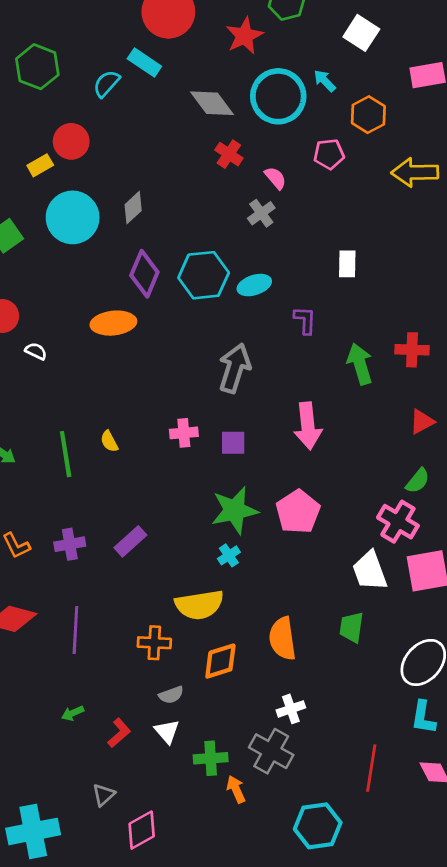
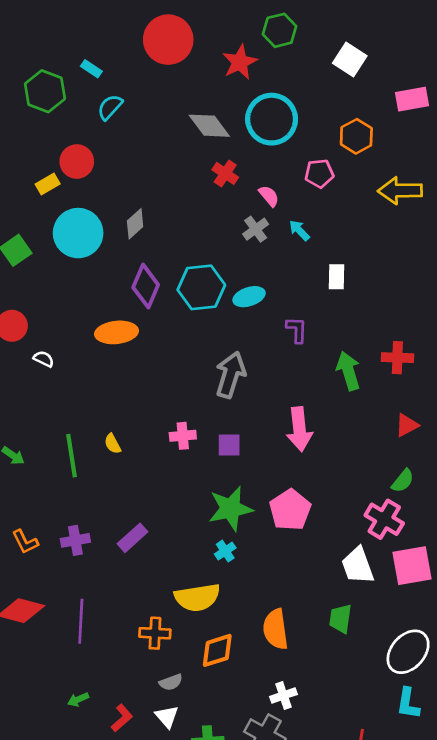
cyan rectangle: (144, 62) -> (91, 69), moved, size x0.7
cyan arrow: (325, 81) -> (299, 230), moved

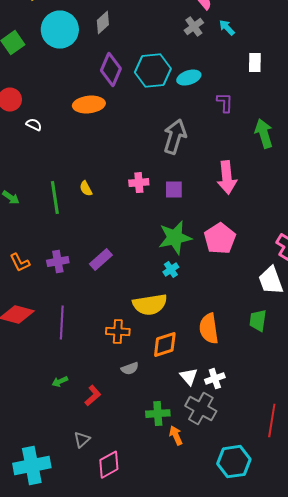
white triangle: (167, 717) -> (189, 377), moved

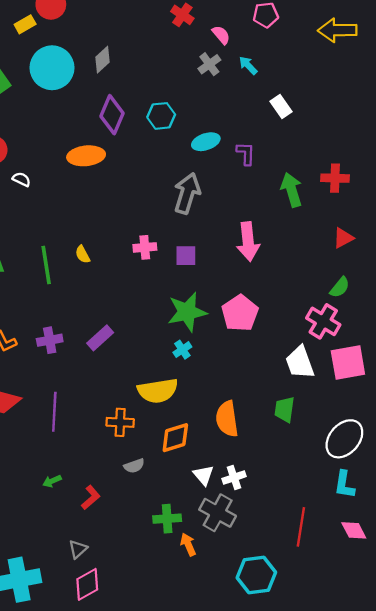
white rectangle: (255, 63) -> (281, 106), turned -36
cyan hexagon: (153, 71) -> (161, 116), size x0.7
cyan ellipse: (189, 78) -> (206, 142), moved
pink diamond: (109, 465) -> (87, 584), moved

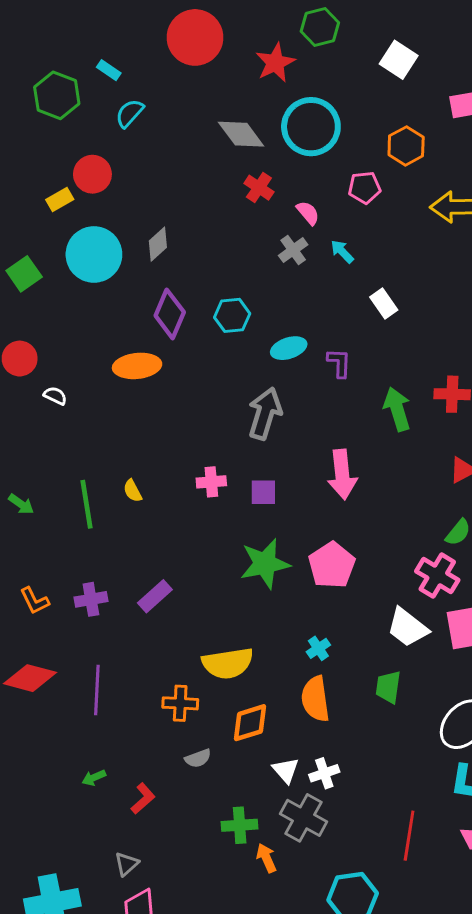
cyan cross: (182, 350) -> (318, 648), moved
white trapezoid: (300, 362) -> (408, 628), turned -32

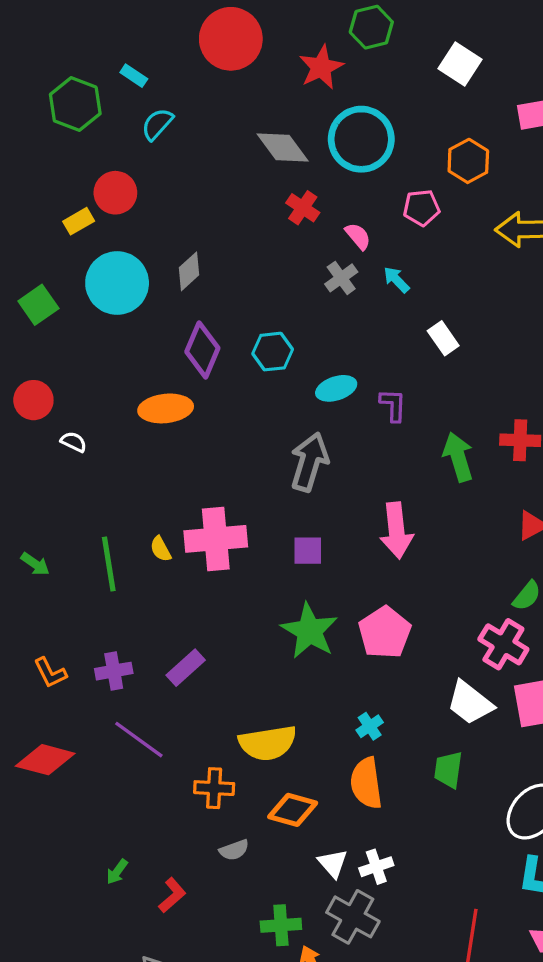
pink cross: (211, 482) -> (216, 539), moved, size x1.8
green star: (265, 564) -> (309, 631), turned -30
purple line: (97, 690) -> (139, 740), moved, turned -57
orange diamond: (250, 723) -> (293, 810), turned 33
green arrow: (94, 778) -> (117, 872), turned -30

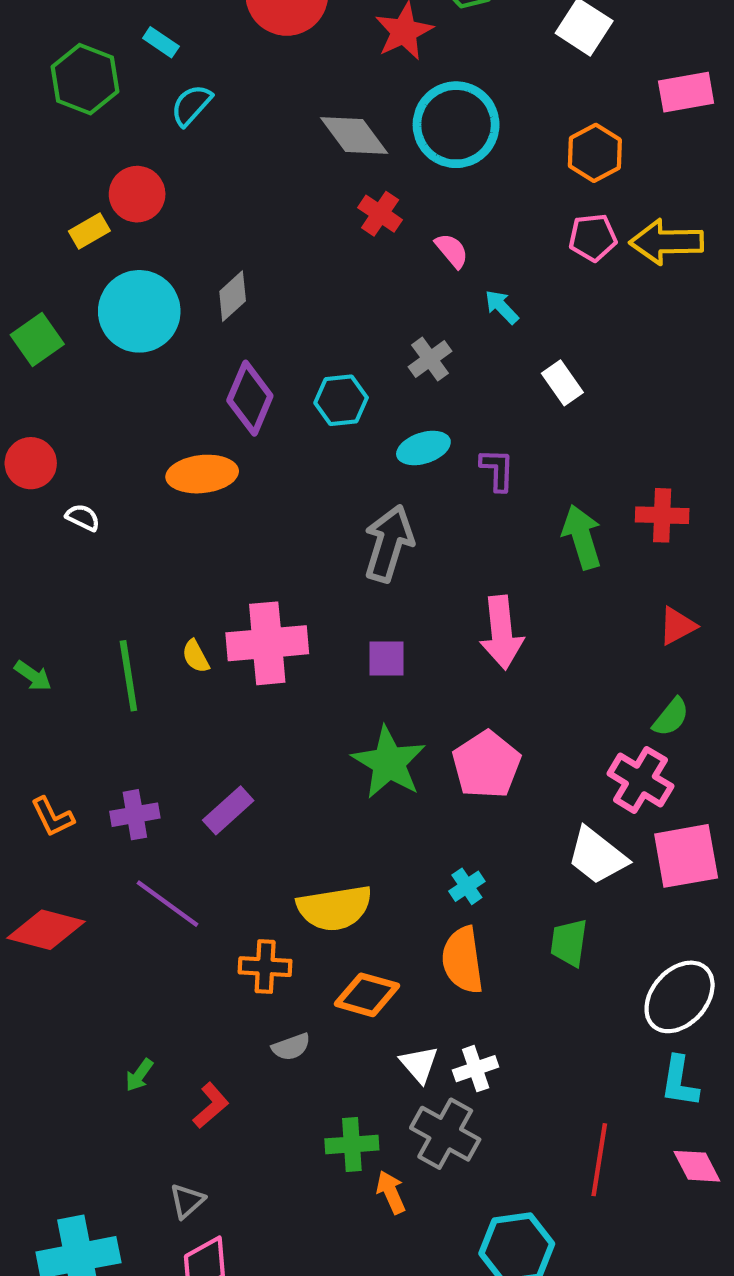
pink pentagon: (421, 208) -> (593, 238), moved
gray cross: (341, 278) -> (430, 359), moved

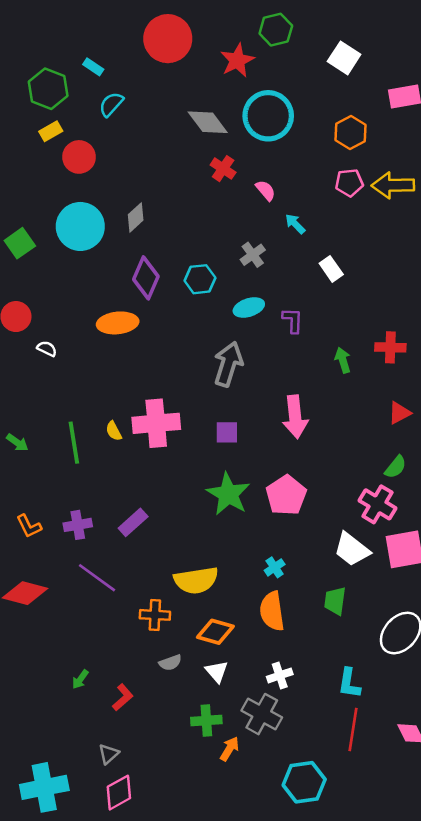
yellow rectangle: (89, 231) -> (51, 131), moved
green arrow: (582, 537) -> (343, 360), size x0.7
white triangle: (419, 1064) -> (217, 672), moved
cyan L-shape: (680, 1082) -> (349, 683), moved
orange arrow: (391, 1192) -> (230, 749), turned 55

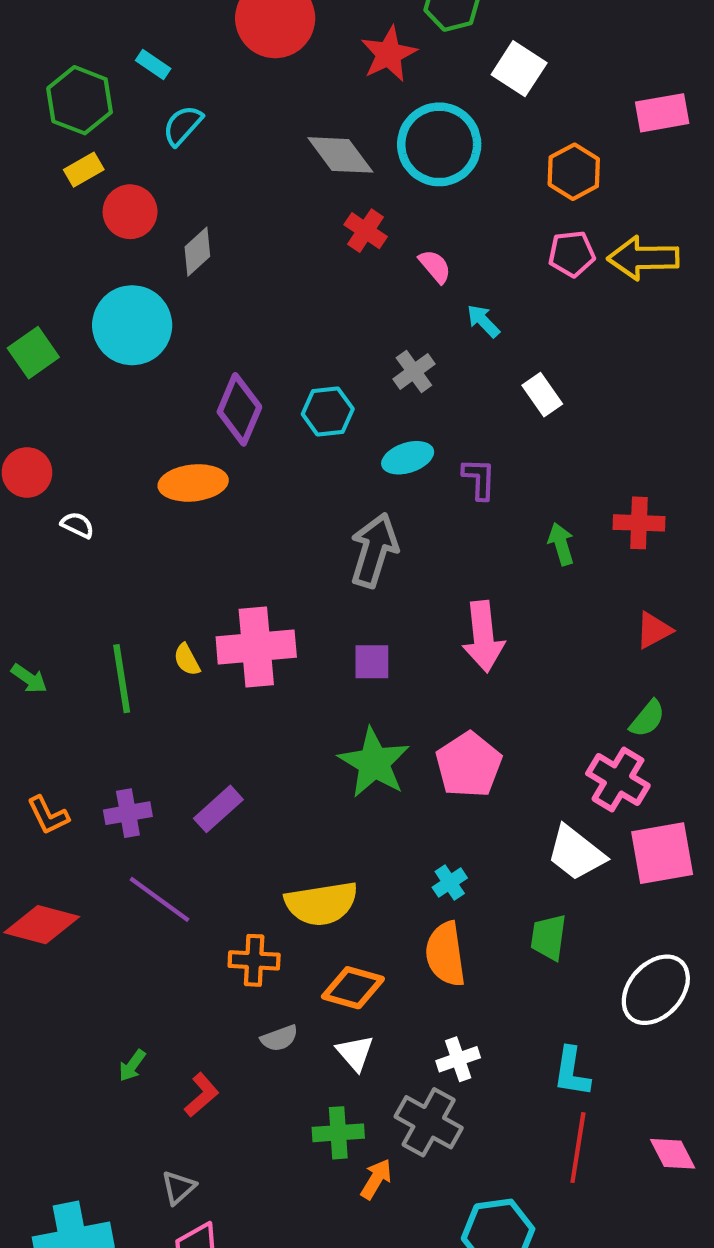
white square: (344, 58) -> (519, 69), moved
gray diamond: (136, 217) -> (197, 252), moved

